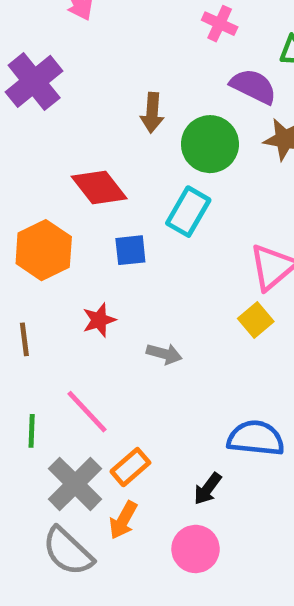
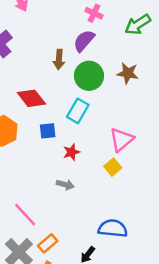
purple semicircle: (253, 86) -> (84, 41), moved, turned -75
red star: (99, 320) -> (71, 152), moved

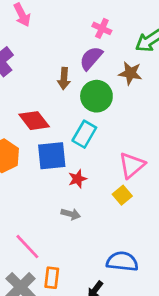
brown star: (128, 73) -> (130, 73), moved
blue square: (48, 131) -> (52, 156), size x1.6
orange rectangle: (48, 243) -> (52, 278), turned -42

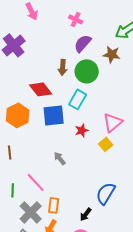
pink cross: (102, 28) -> (76, 19), moved
brown arrow: (64, 79) -> (63, 67), moved
red star: (78, 179) -> (82, 130), moved
gray arrow: (71, 214) -> (60, 158), moved, turned -144
blue semicircle: (122, 261) -> (106, 193), turned -65

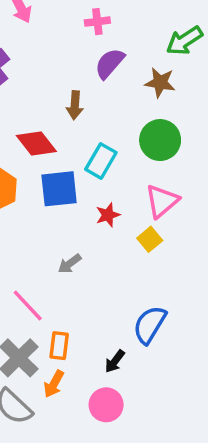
pink cross: (76, 19) -> (97, 22), turned -32
green circle: (87, 71) -> (160, 140), moved
gray arrow: (60, 158) -> (70, 264), turned -88

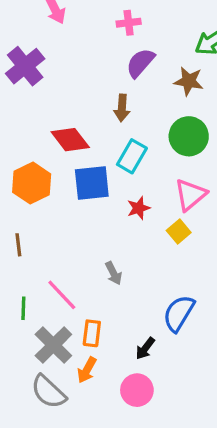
brown arrow: (75, 105) -> (122, 108), moved
gray arrow: (70, 264) -> (114, 273), moved, turned -80

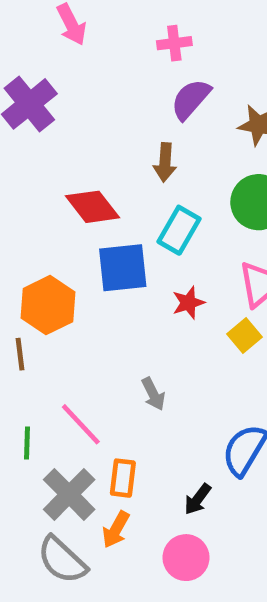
orange hexagon: (32, 183) -> (48, 305), moved

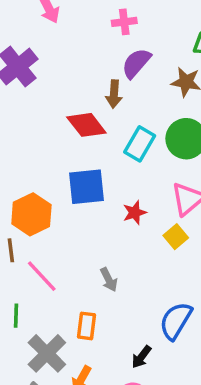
brown arrow: (165, 162) -> (114, 94), moved
red diamond: (92, 207) -> (86, 125), moved
cyan rectangle: (179, 230) -> (140, 144), moved
pink line: (81, 424) -> (42, 276), moved
orange rectangle: (123, 478) -> (86, 326), moved

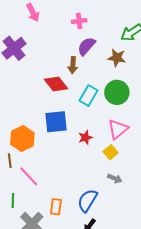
gray arrow: (109, 280) -> (115, 178), moved, turned -40
blue semicircle: (176, 321) -> (87, 201), moved

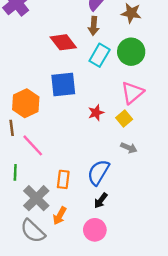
brown arrow: (73, 65) -> (94, 26), moved
red star: (85, 138) -> (96, 113), moved

